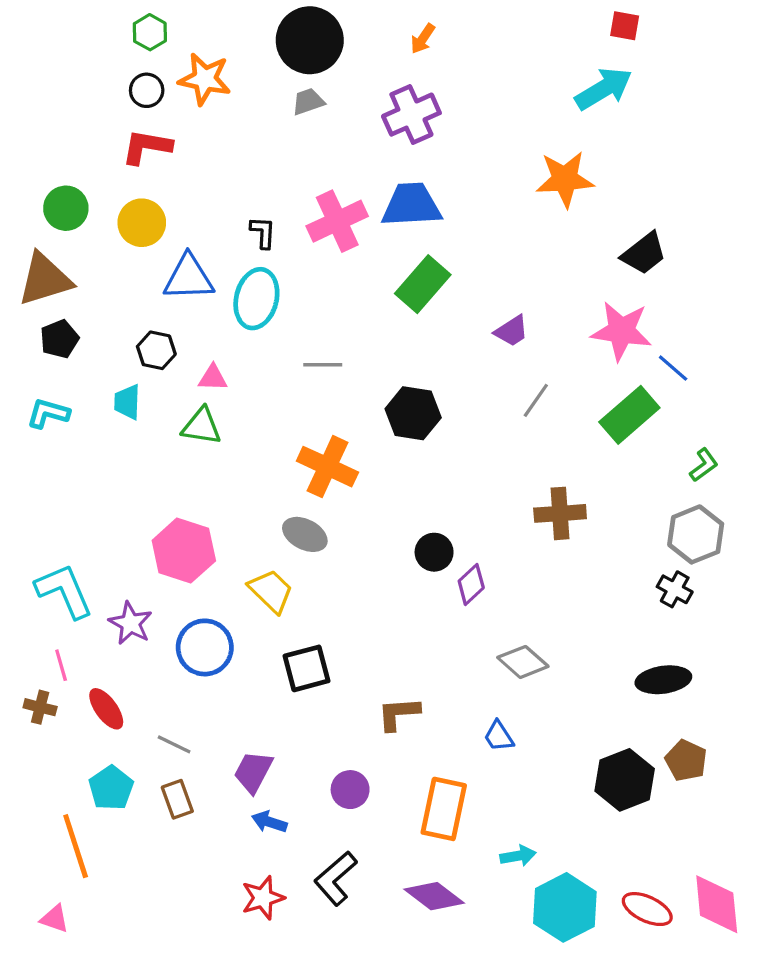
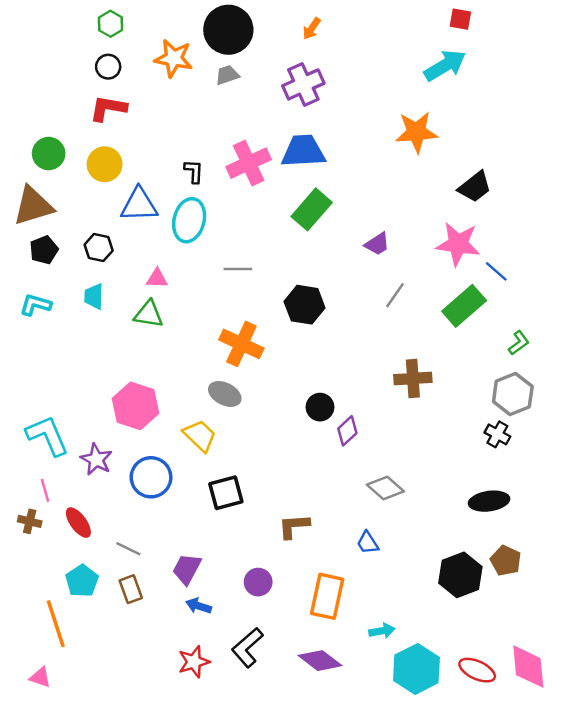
orange star: (205, 79) -> (174, 58), moved
black hexagon: (156, 350) -> (99, 248), moved

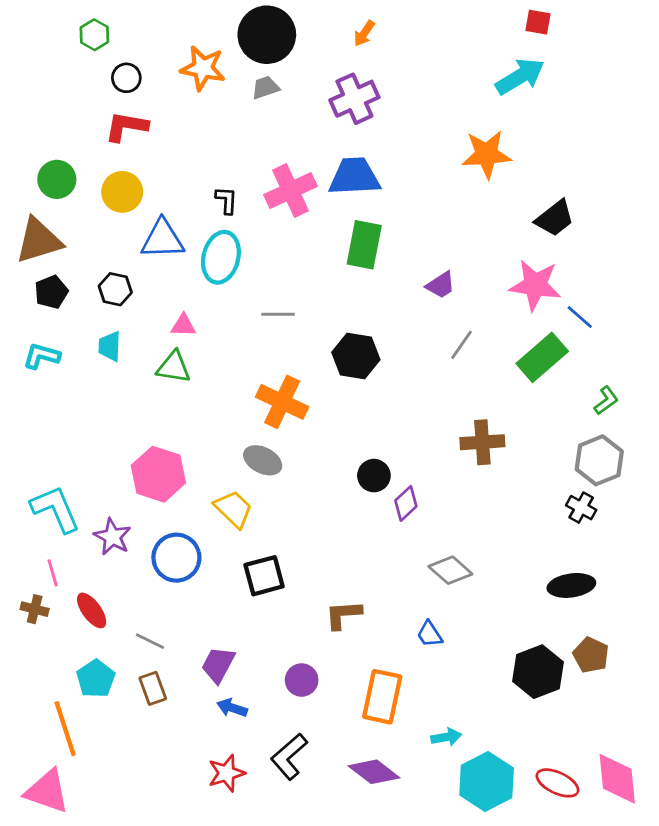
green hexagon: (111, 24) -> (94, 35), moved
green rectangle: (312, 209) -> (364, 245), turned -30
pink triangle: (40, 677) -> (47, 791), size x1.8

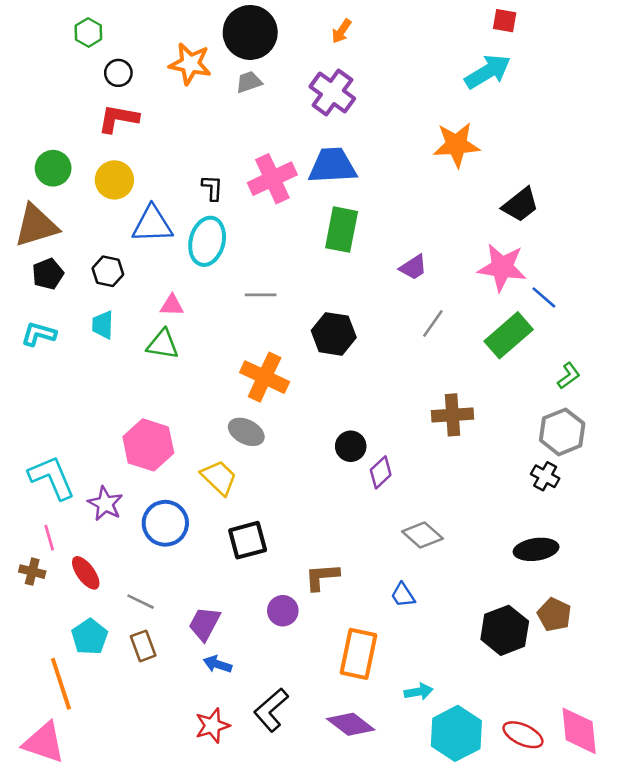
purple cross: (354, 99) -> (332, 93), turned -30
purple circle: (302, 680) -> (283, 611), moved

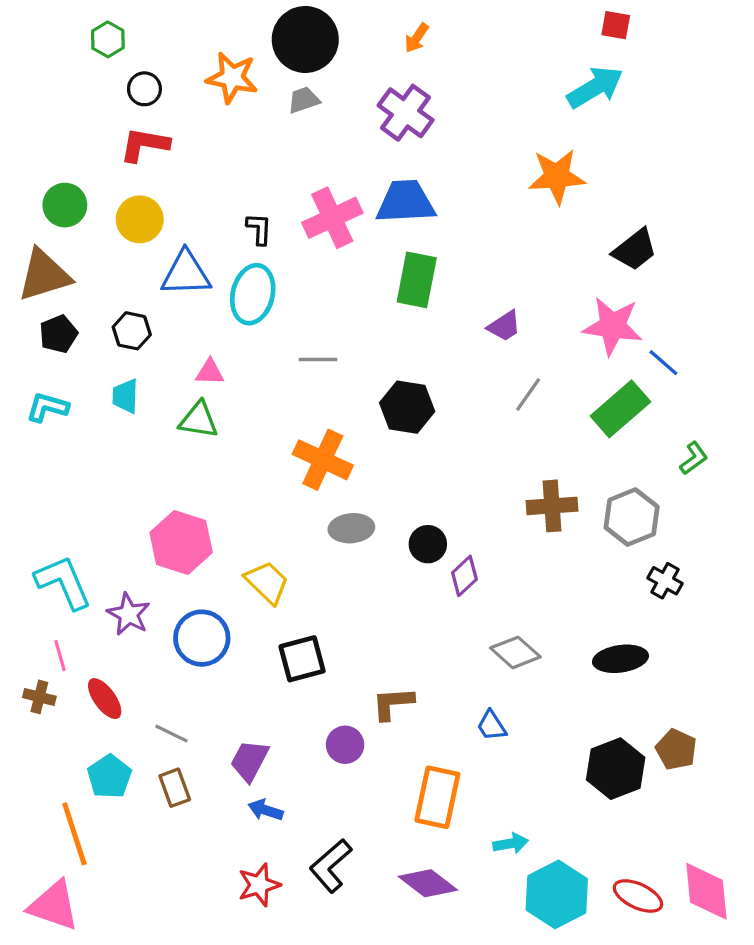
gray ellipse: (246, 432) -> (351, 528), moved, turned -32
gray hexagon: (562, 432) -> (632, 517), moved
black ellipse: (536, 549) -> (620, 659), moved

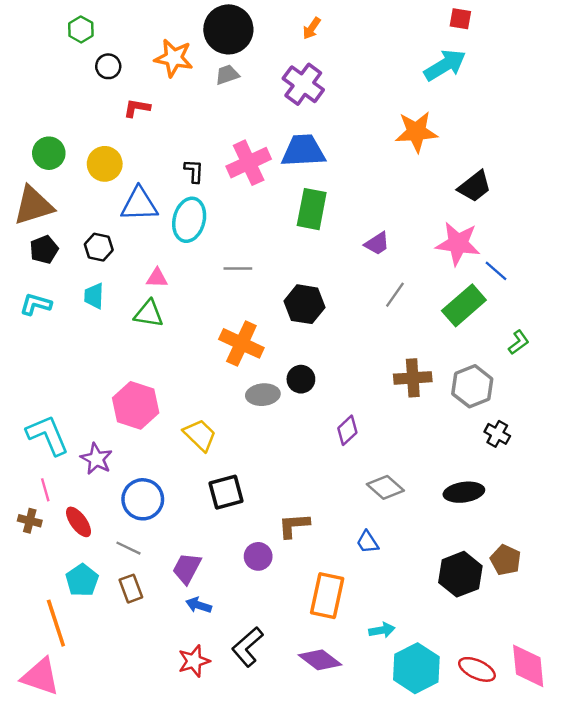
red L-shape: (144, 145) -> (137, 108), moved, size x0.7
black circle: (428, 544) -> (301, 379), moved
blue circle: (202, 638) -> (143, 499), moved

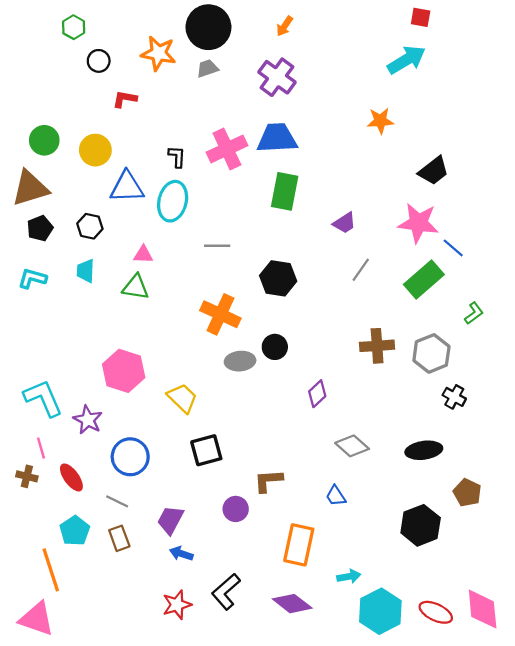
orange star: (416, 132) -> (380, 121), size x0.7
brown pentagon: (506, 560) -> (467, 493), moved

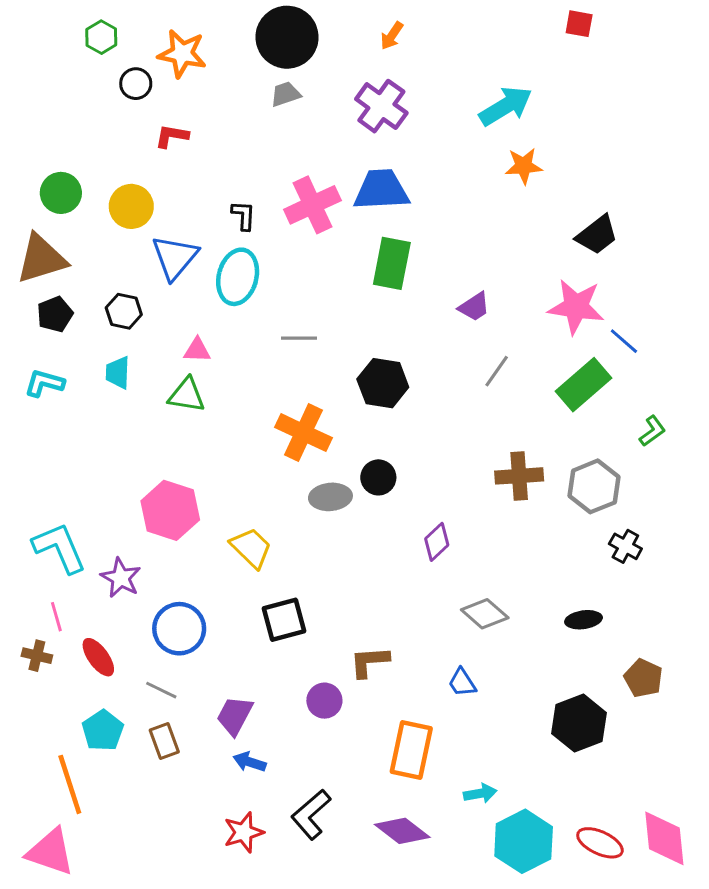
orange star: (158, 53) -> (182, 54), moved
cyan arrow: (406, 60) -> (506, 106), moved
blue triangle: (127, 187) -> (175, 257), turned -48
black ellipse: (424, 450) -> (584, 620), size x0.7

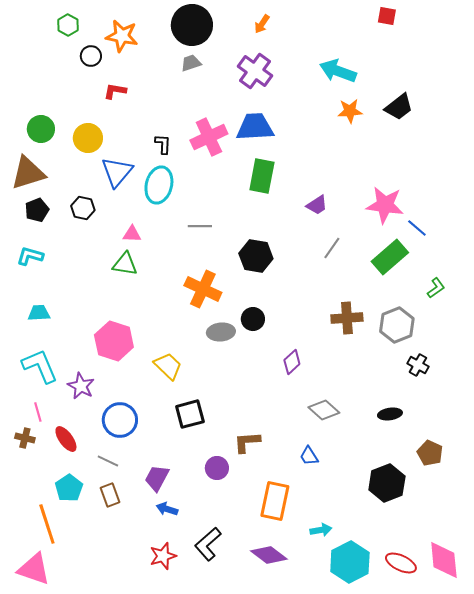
cyan arrow: (506, 106) -> (338, 71), turned -129
black trapezoid: (597, 235) -> (399, 107), moved
cyan trapezoid: (118, 373) -> (39, 313), moved, turned 85

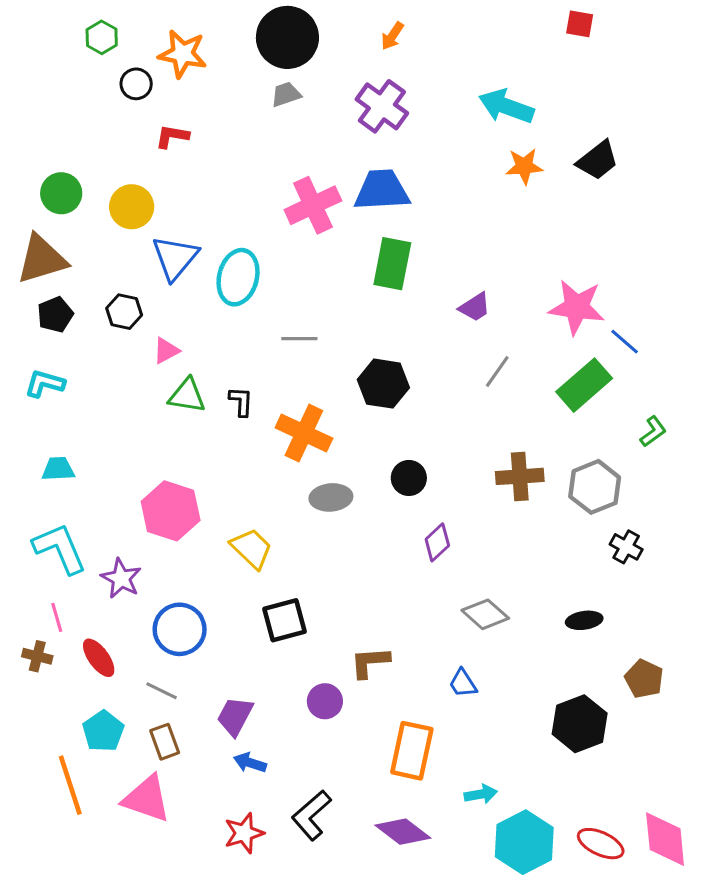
black L-shape: (163, 144) -> (241, 402), moved
pink triangle: (132, 234) -> (166, 351), moved, turned -30
black circle: (253, 319) -> (409, 478), moved
pink triangle: (34, 569) -> (147, 799), moved

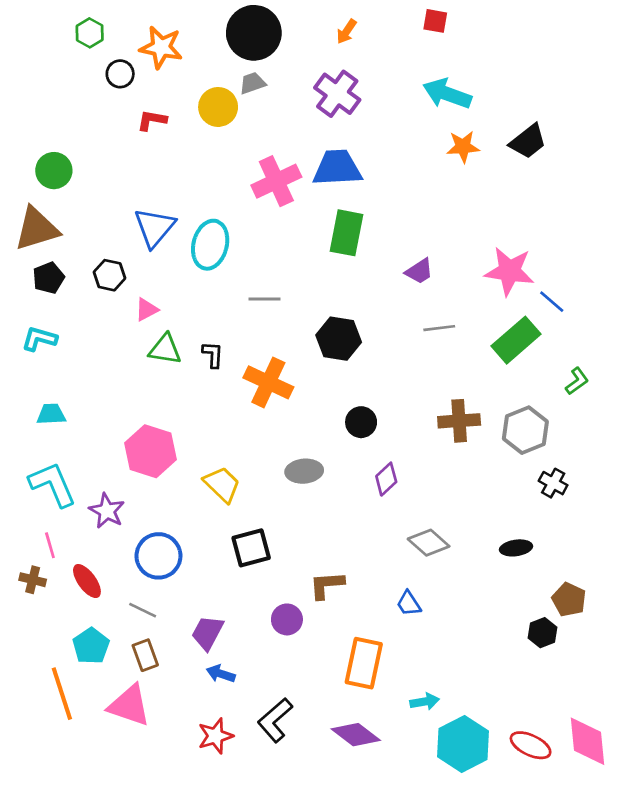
red square: (580, 24) -> (435, 21), moved
yellow circle: (132, 207) -> (218, 107), moved
gray line: (497, 372) -> (439, 328), turned 48
gray ellipse: (331, 497) -> (304, 471), moved
black hexagon: (580, 724) -> (542, 633), moved, size x0.6

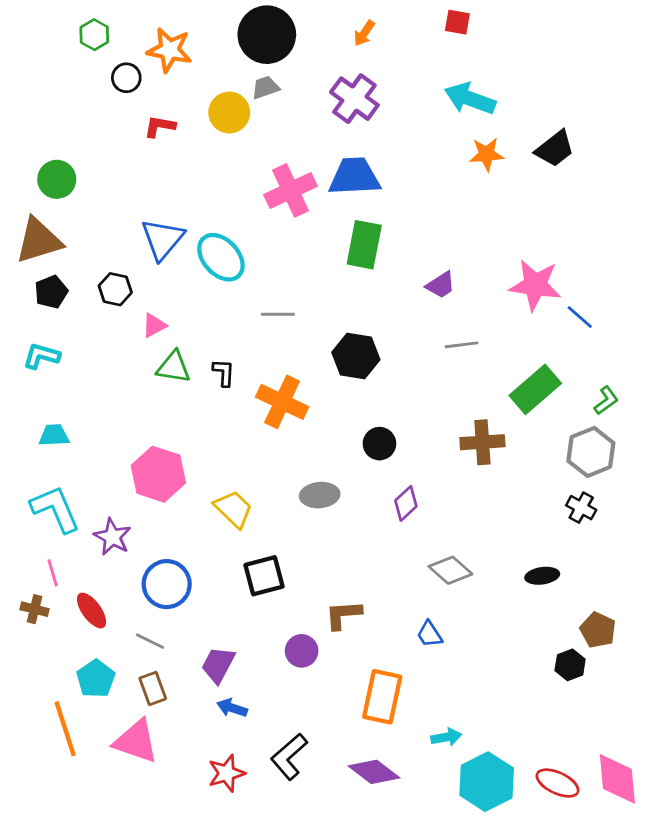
cyan ellipse: (210, 245) -> (221, 257), turned -57
green rectangle: (516, 340) -> (535, 389), moved
gray hexagon: (525, 430) -> (591, 452), moved

